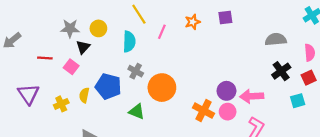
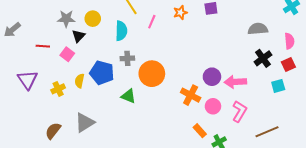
gray cross: (136, 71) -> (127, 58), turned -32
pink circle: (228, 112) -> (213, 106), moved

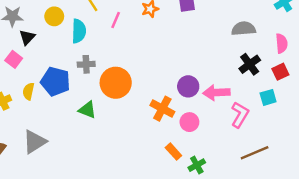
yellow circle: (93, 19) -> (54, 16), moved
pink L-shape: (239, 111) -> (240, 115), moved

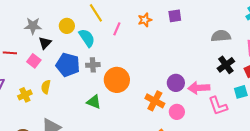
cyan semicircle: (79, 31) -> (87, 38), turned -36
blue pentagon: (55, 81) -> (68, 65), moved
pink L-shape: (240, 115) -> (218, 106), turned 130

